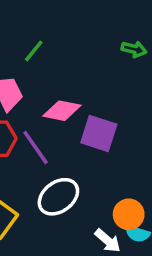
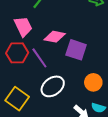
orange circle: (129, 214) -> (93, 82), moved

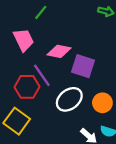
red hexagon: (17, 53) -> (27, 87), moved
white ellipse: (53, 86) -> (69, 99), moved

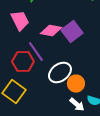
purple square: (83, 66) -> (72, 32), moved, turned 35
orange circle: (102, 103) -> (76, 84), moved

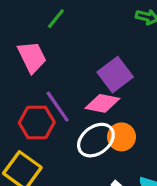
pink diamond: (51, 30) -> (102, 103), moved
orange circle: (76, 84) -> (122, 137), moved

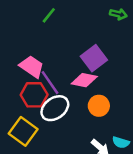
pink trapezoid: (32, 57) -> (32, 67), moved, turned -30
white ellipse: (96, 140) -> (55, 108), moved

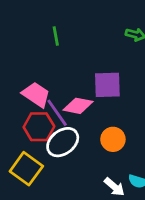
green line: (49, 15) -> (56, 36), turned -49
purple square: (94, 58) -> (107, 85), turned 35
pink diamond: (84, 80) -> (78, 106), moved

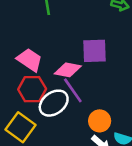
purple line: (57, 113) -> (73, 90), moved
orange circle: (113, 139) -> (100, 121), moved

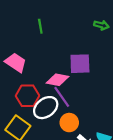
pink trapezoid: (29, 60) -> (16, 63), moved
orange circle: (100, 121) -> (69, 123), moved

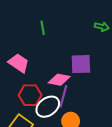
purple line: (62, 97) -> (63, 96), turned 50

